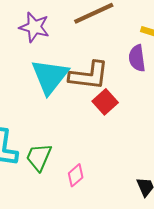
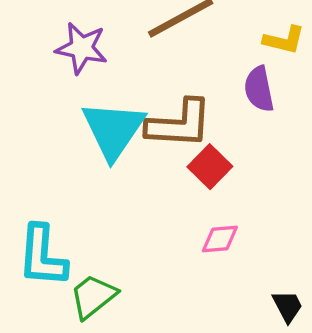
green trapezoid: (39, 157) -> (93, 296), moved, turned 32
pink diamond: (76, 175) -> (220, 239), moved, turned 40

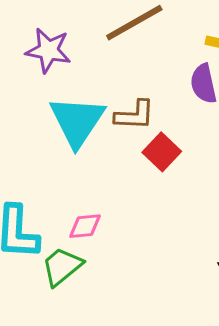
brown L-shape: (179, 124) -> (135, 115), size x0.7
pink diamond: (220, 239) -> (85, 226), moved

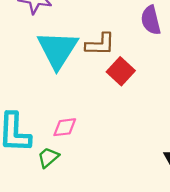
green trapezoid: (62, 267) -> (48, 157), size x0.7

